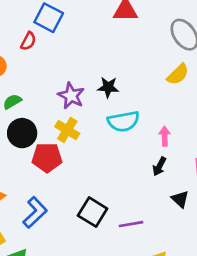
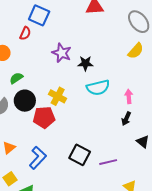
purple star: (71, 96) -> (62, 53), moved

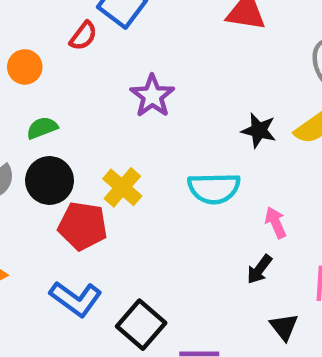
black star: (85, 63) -> (259, 130), moved
pink arrow: (129, 96) -> (276, 223), turned -32
blue L-shape: (38, 158) -> (76, 299), moved, turned 70

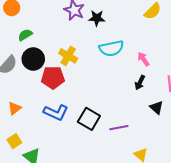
black star: (259, 130) -> (97, 18), moved

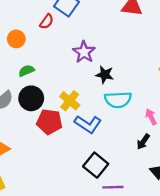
black star: (97, 18) -> (105, 75), moved
blue L-shape: (56, 112) -> (88, 124), moved
black square: (89, 119) -> (96, 165), moved

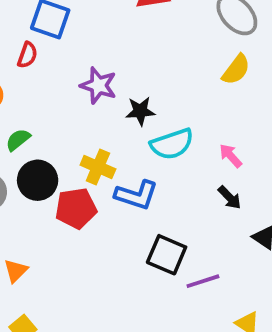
black arrow: (143, 142) -> (230, 197), turned -63

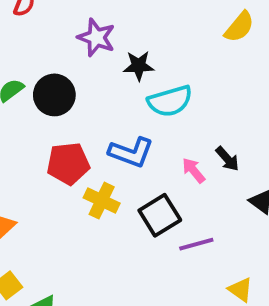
pink arrow: (231, 156) -> (194, 170), moved
yellow cross: (98, 167) -> (102, 201), moved
black circle: (38, 180) -> (54, 95), moved
black square: (167, 255) -> (160, 215), turned 33

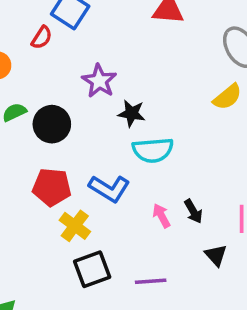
black square: (160, 215) -> (92, 269), moved

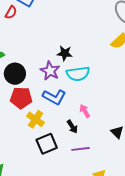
purple star: (99, 81) -> (50, 71), moved
black circle: (52, 124) -> (15, 74), moved
black arrow: (193, 211) -> (72, 127), moved

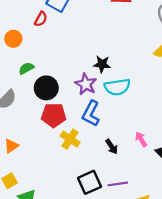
blue L-shape: (54, 97) -> (91, 114), turned 90
pink arrow: (85, 111) -> (141, 139), moved
black square: (47, 144) -> (90, 182), moved
purple line: (81, 149) -> (118, 184), moved

